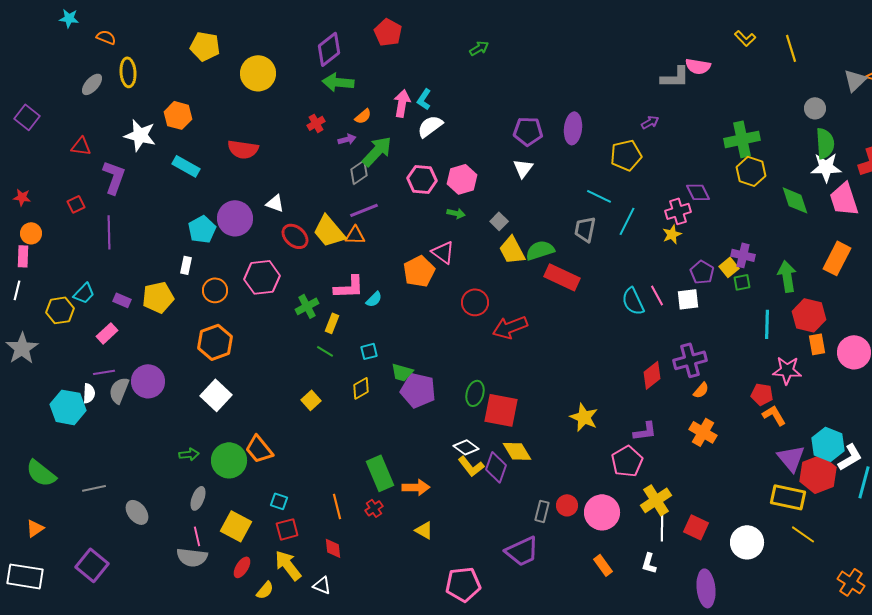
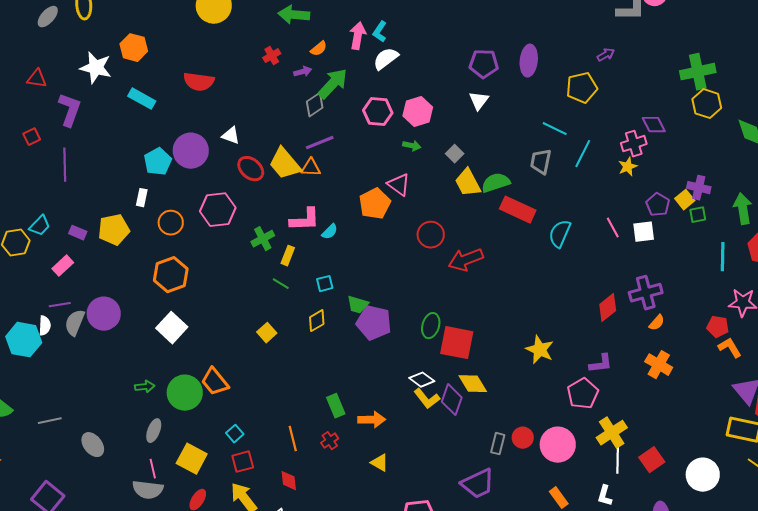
cyan semicircle: (633, 301) -> (560, 234), moved, turned 48
green rectangle: (380, 473) -> (336, 406), size x0.7
cyan square: (279, 501) -> (235, 434), turned 30
red square: (696, 527) -> (652, 460), turned 30

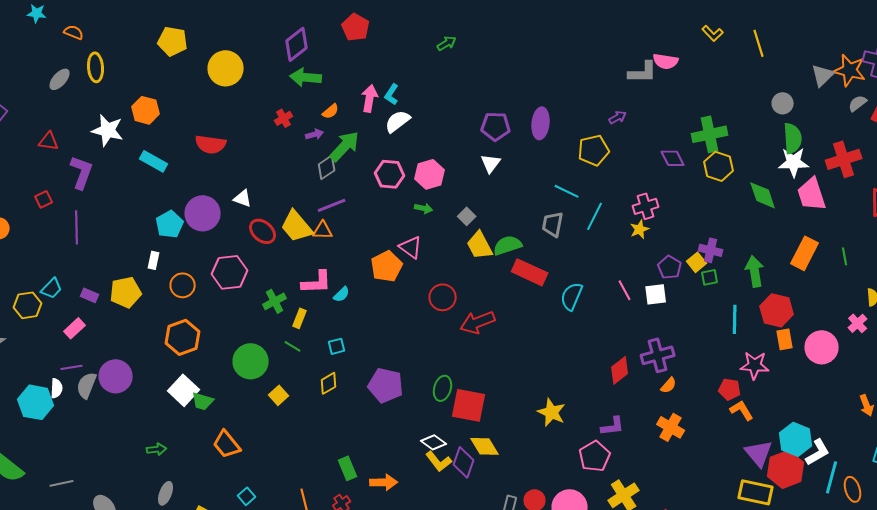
purple diamond: (654, 125) -> (673, 158), moved
green trapezoid: (358, 305) -> (203, 401), moved
green circle: (185, 393) -> (251, 361), moved

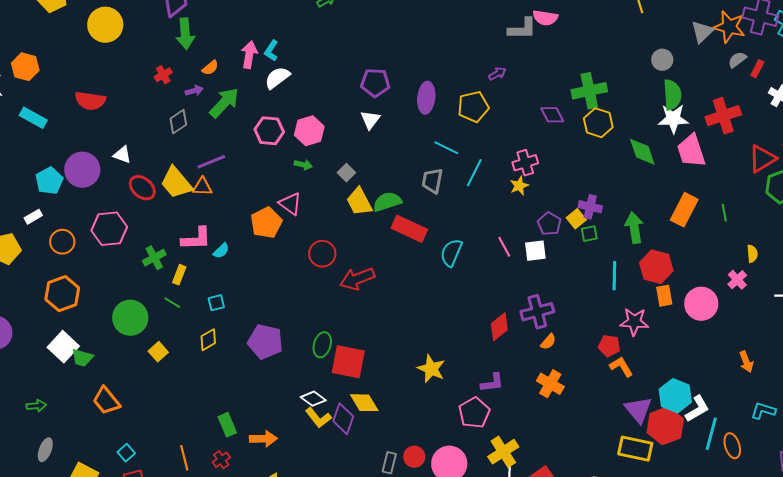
green arrow: (306, 77) -> (185, 34), turned -100
purple ellipse: (541, 123) -> (426, 98), moved
gray diamond: (327, 167) -> (178, 122), moved
white rectangle: (154, 260) -> (33, 217), turned 48

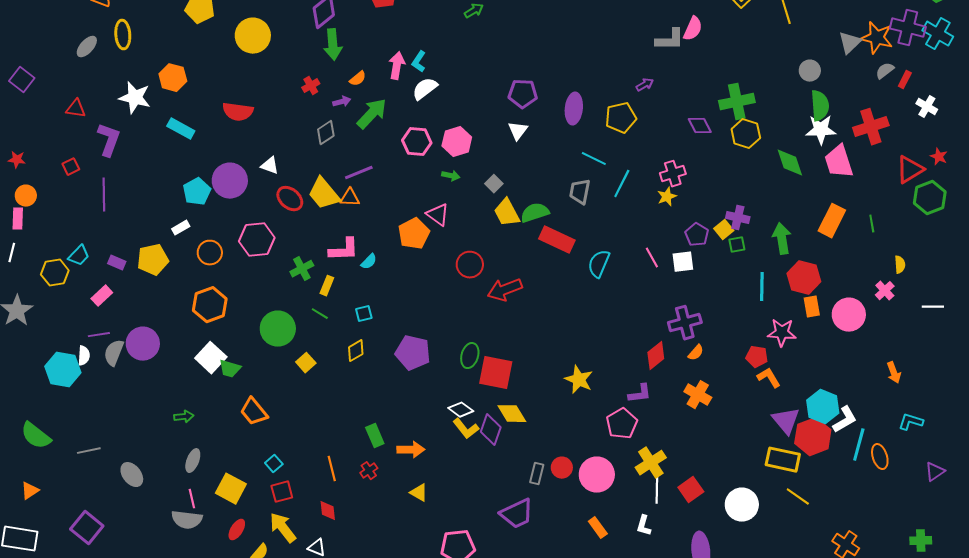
pink semicircle: (545, 18) -> (693, 29), turned -75
red diamond: (499, 327) -> (656, 356), moved

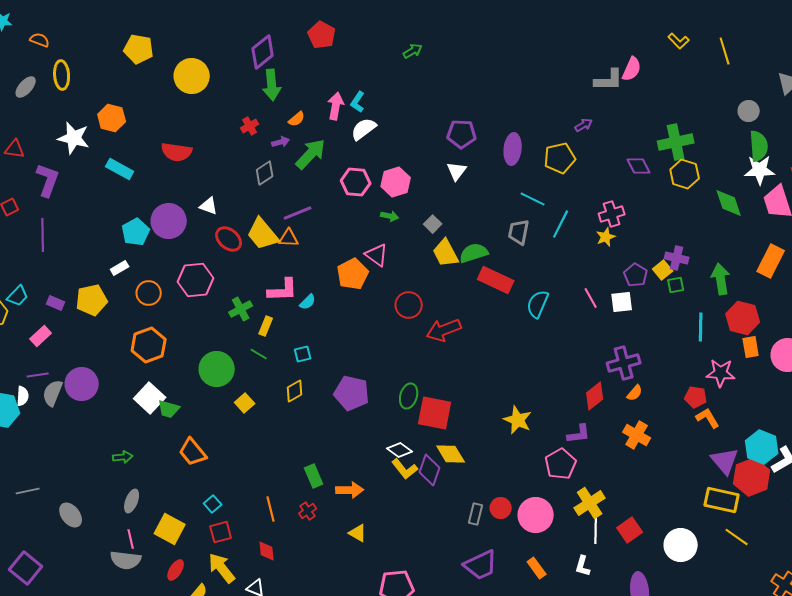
purple trapezoid: (517, 514) -> (481, 565), moved

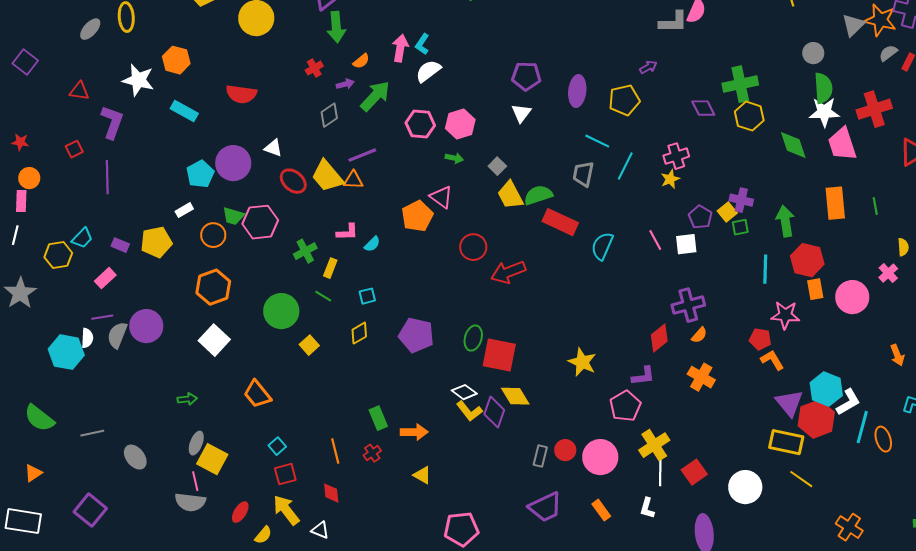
orange rectangle: (771, 261) -> (835, 203), turned -32
pink L-shape: (283, 290) -> (347, 232), size x0.7
green trapezoid: (169, 409) -> (233, 216), moved
yellow square: (170, 529) -> (212, 459), moved

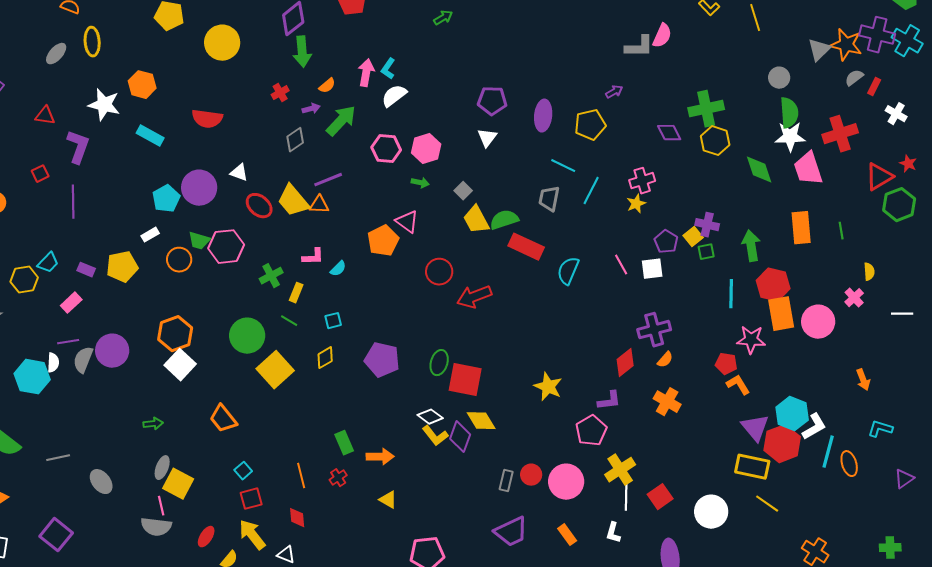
orange hexagon: (213, 287) -> (175, 334), moved
orange rectangle: (815, 289) -> (781, 314), size x1.6
yellow square: (309, 345) -> (275, 370), size x1.8

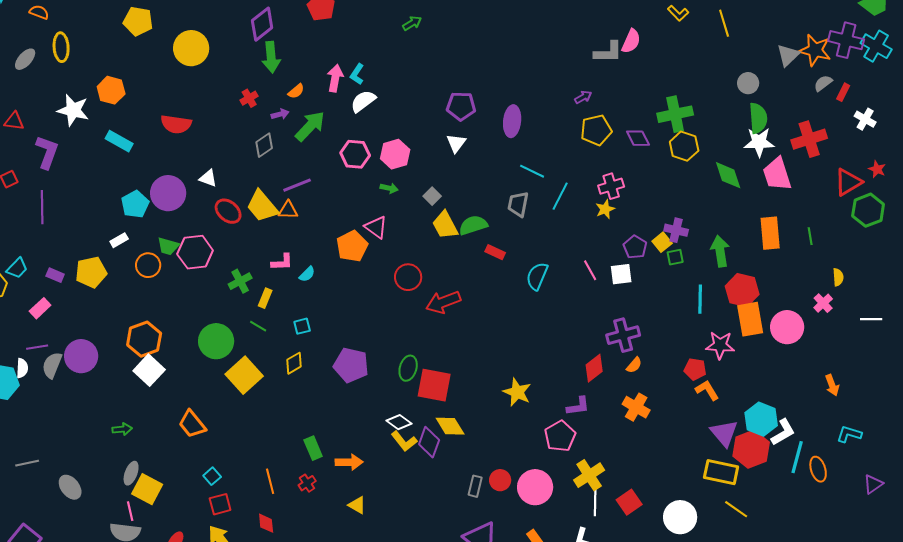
yellow pentagon: (590, 125) -> (596, 130), moved
red rectangle: (526, 247) -> (495, 252), size x0.6

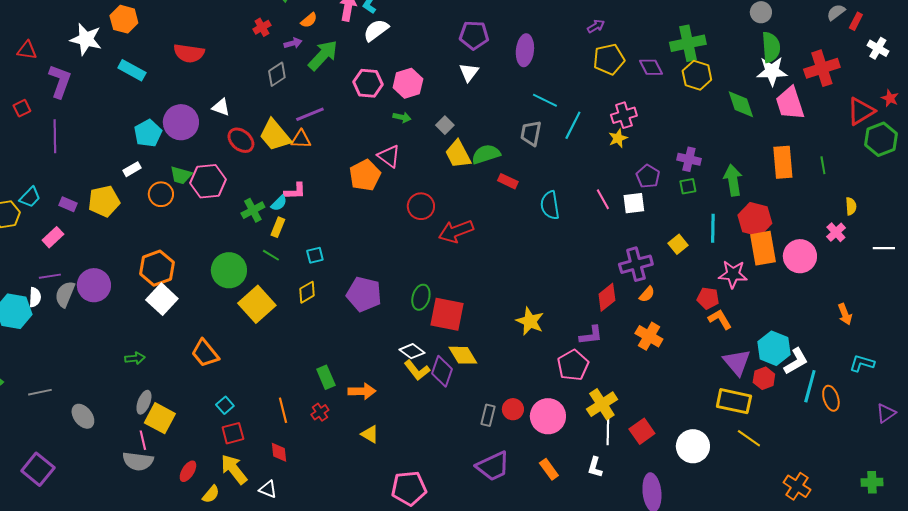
yellow square: (662, 242) -> (678, 244), moved
cyan semicircle: (307, 274) -> (279, 203), moved
cyan semicircle: (537, 276) -> (550, 205), turned -32
red hexagon: (751, 449) -> (764, 378), size x0.6

